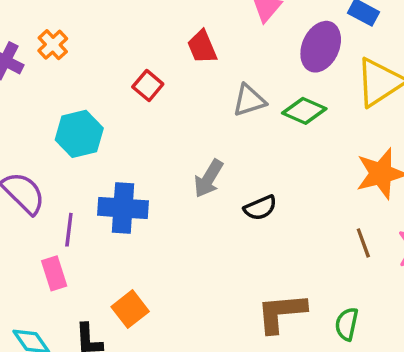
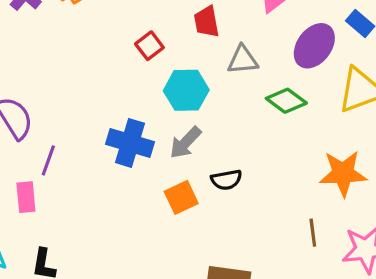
gray triangle: (249, 100) -> (243, 60), moved
cyan hexagon: (79, 134) -> (186, 90), moved
blue cross: (123, 208) -> (130, 143), moved
orange square: (130, 309) -> (181, 197), moved

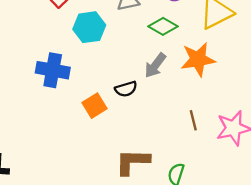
gray arrow: (185, 143) -> (155, 65), moved
orange star: (343, 173) -> (198, 59), moved

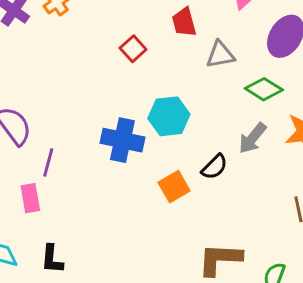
cyan hexagon: (89, 27) -> (169, 116), moved
black semicircle: (126, 89) -> (215, 167), turned -30

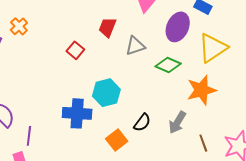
red trapezoid: (184, 22) -> (107, 27), turned 45
gray arrow: (253, 138) -> (177, 122), moved

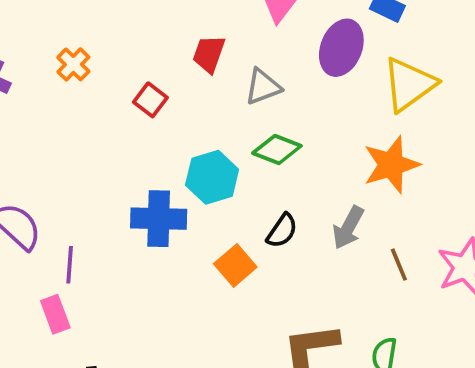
orange cross: (19, 26) -> (73, 64), moved
green diamond: (168, 65) -> (277, 150), moved

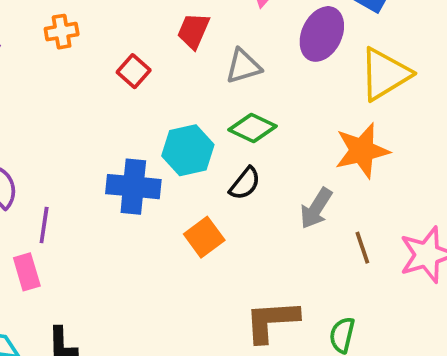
orange cross: (73, 64) -> (62, 32), turned 32
black semicircle: (282, 231) -> (245, 183), moved

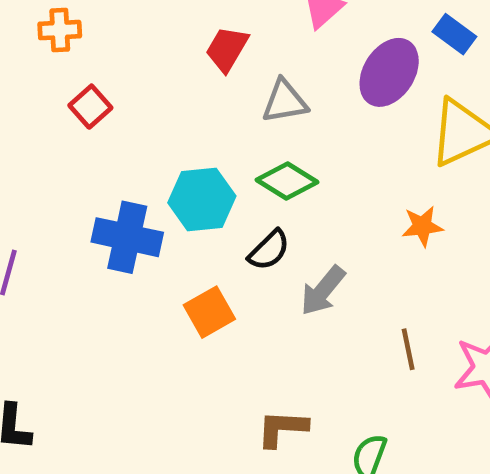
red square: (134, 71) -> (90, 107), moved
orange star: (362, 151) -> (422, 226), size x0.6
gray arrow: (316, 208) -> (323, 291), moved
brown L-shape: (272, 321) -> (282, 428), size x0.7

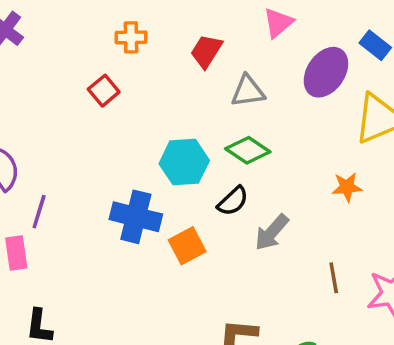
orange cross: (60, 30) -> (131, 37), moved
blue cross: (127, 237) -> (136, 217), moved

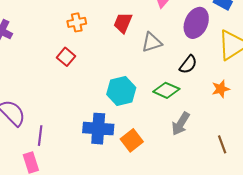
green diamond: (248, 150) -> (166, 90), moved
black semicircle: (233, 201) -> (188, 64), moved

